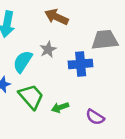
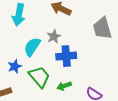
gray trapezoid: (105, 40) -> (102, 28), turned -100
blue cross: (81, 64) -> (66, 56), moved

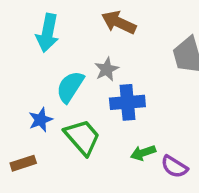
green arrow: (64, 86) -> (143, 153), moved

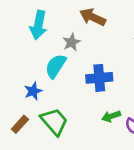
gray star: (107, 69) -> (71, 42), moved
green trapezoid: (82, 137) -> (54, 122), moved
brown rectangle: (23, 163) -> (20, 124), turned -30

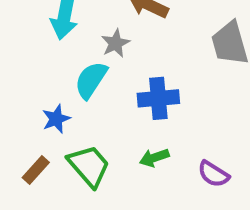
green arrow: (111, 116) -> (154, 158), moved

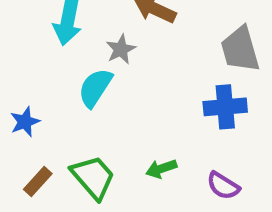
blue cross: (158, 98) -> (225, 107), moved
blue star: (56, 119) -> (25, 122), moved

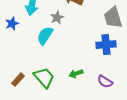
blue star: (25, 122) -> (12, 24), moved

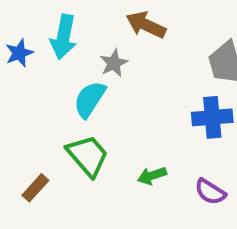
blue star: (12, 24) -> (19, 53), moved
green trapezoid: (44, 78) -> (88, 156), moved

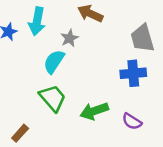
green arrow: (152, 176) -> (94, 111), size x1.5
brown rectangle: (35, 188) -> (20, 133), moved

